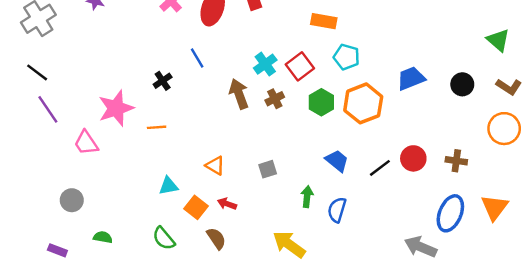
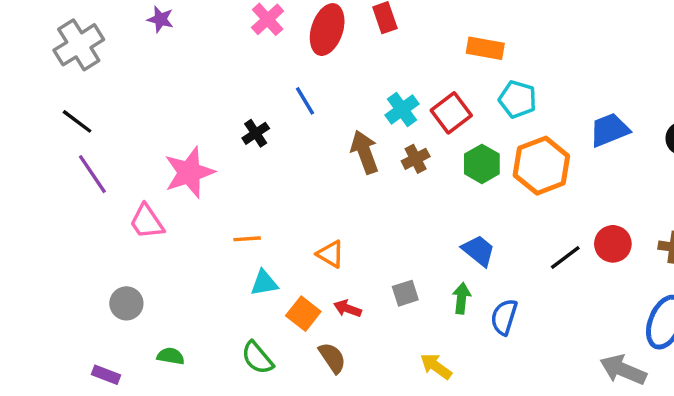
orange line: (157, 127) -> (247, 239), moved
blue trapezoid: (337, 161) -> (478, 251), moved
gray square: (268, 169) -> (405, 293), moved
yellow arrow: (289, 244) -> (436, 366), size x0.7

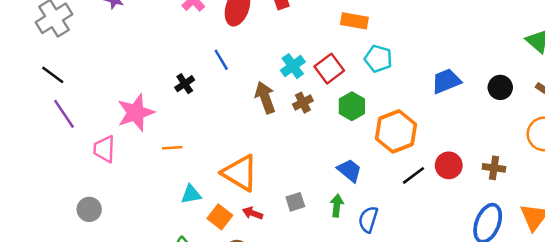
orange hexagon: (541, 166) -> (396, 131), moved
pink trapezoid: (147, 222) -> (104, 149), turned 36
orange line: (247, 239) -> (172, 148), moved
orange triangle: (331, 254) -> (240, 173), size x1.8

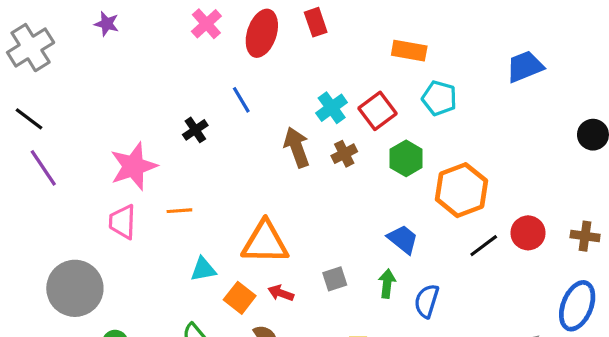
blue trapezoid: (446, 81) -> (525, 67), moved
pink trapezoid: (104, 149) -> (122, 222), moved
orange triangle: (240, 173) -> (265, 242), turned -30
gray circle: (89, 209) -> (75, 288), size x1.8

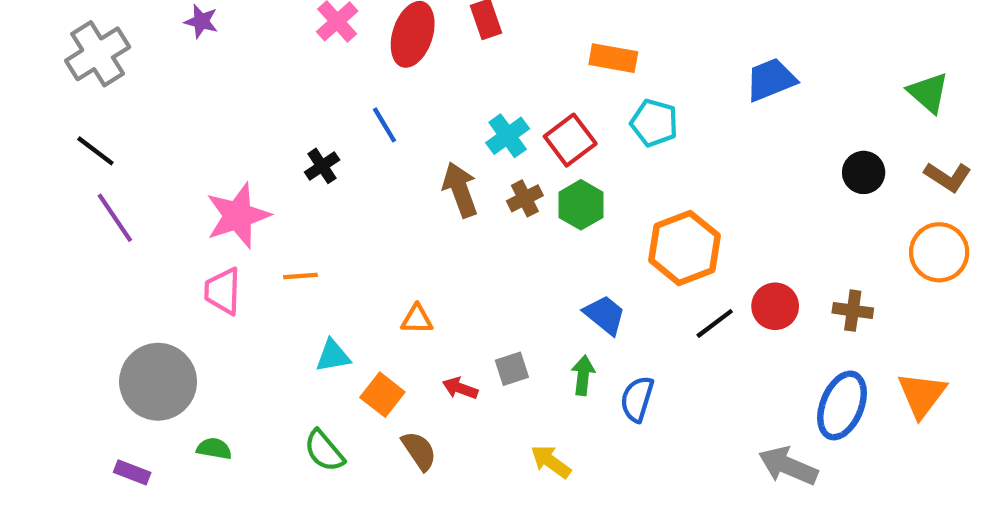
green hexagon: (406, 158) -> (581, 205), moved
orange triangle: (265, 242) -> (417, 319), size x0.5
red arrow: (281, 293) -> (460, 388), moved

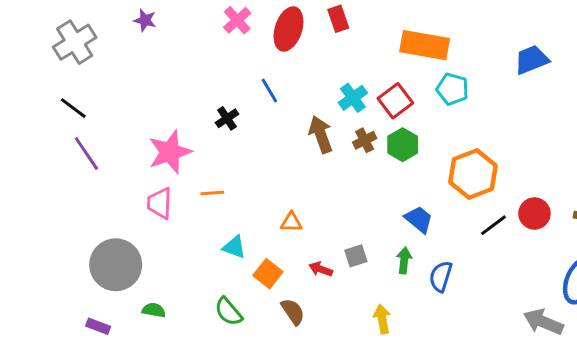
orange rectangle: (613, 58) -> (425, 45), size x1.5
cyan triangle: (333, 356) -> (234, 247), turned 30
yellow arrow: (551, 462) -> (382, 319), turned 44

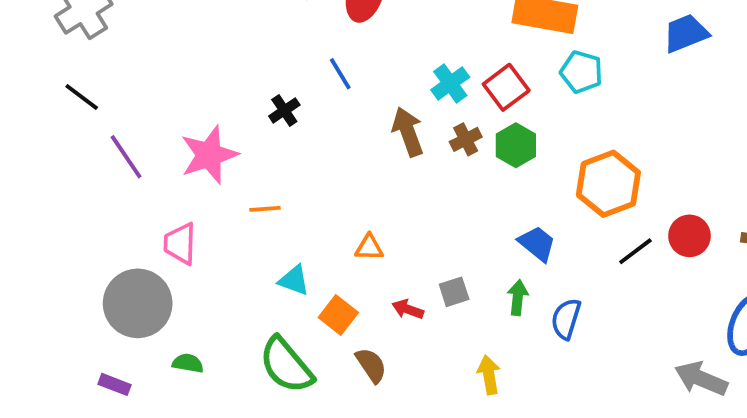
purple line: (86, 153) -> (126, 157), moved
pink trapezoid: (160, 203) -> (180, 244), moved
green semicircle: (228, 312) -> (286, 365), size x1.5

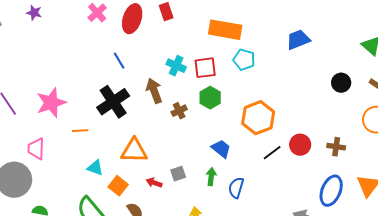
cyan cross: (450, 83) -> (176, 66), turned -30
red square: (506, 87) -> (205, 68), turned 30
black cross: (284, 110) -> (113, 102), moved, size x2.0
brown cross: (466, 139) -> (179, 111), moved
orange triangle: (369, 247) -> (134, 151), size x1.8

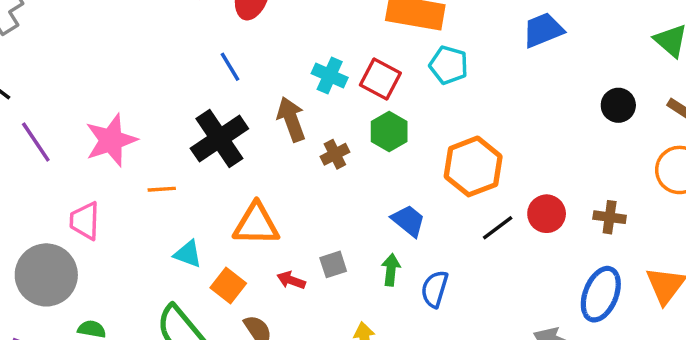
red square: (205, 68) -> (380, 79), turned 35

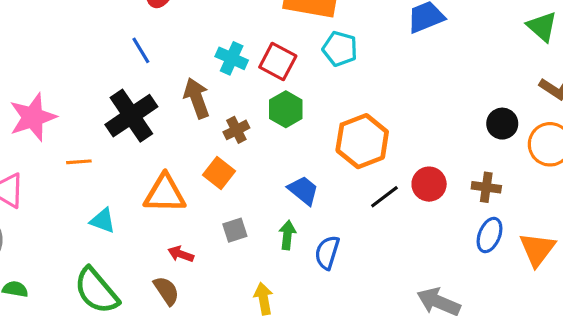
black circle: (618, 105) -> (502, 124), moved
red arrow: (291, 280) -> (181, 254), moved
orange square: (228, 285) -> (219, 173), moved
blue ellipse: (601, 294) -> (490, 235), moved, size x0.7

